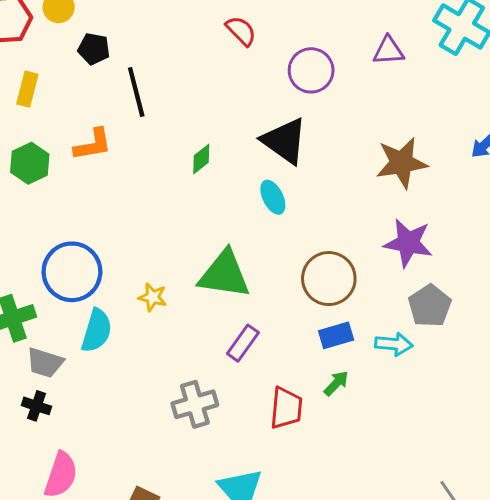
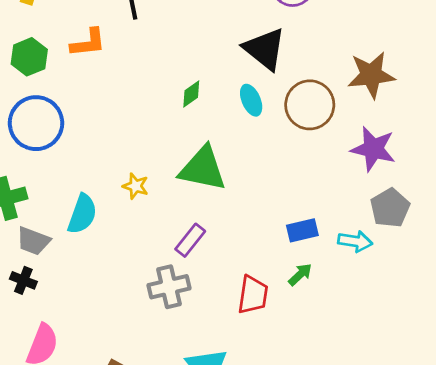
green diamond: (201, 159) -> (191, 94), moved
blue circle: (72, 272) -> (36, 123), moved
brown circle: (329, 279) -> (310, 105), moved
purple rectangle: (243, 343) -> (190, 240), moved

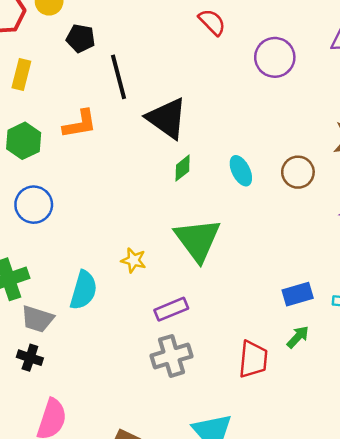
black triangle: (265, 49) -> (167, 118), moved
brown circle: (310, 105) -> (298, 172), size x0.7
blue circle: (36, 123) -> (34, 205), size x0.7
green triangle: (203, 169) -> (198, 240), turned 45
purple rectangle: (190, 240) -> (171, 309), moved, turned 32

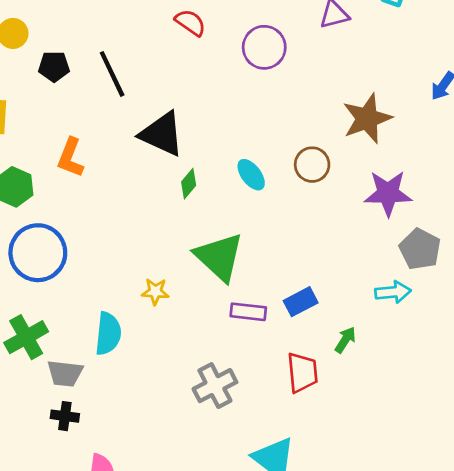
black line: (119, 77) -> (112, 74), moved
orange L-shape: (80, 124) -> (70, 158), turned 132
blue circle: (34, 205) -> (38, 253), size x1.4
blue rectangle: (298, 294) -> (301, 302), moved
purple rectangle: (171, 309) -> (248, 312), moved, turned 40

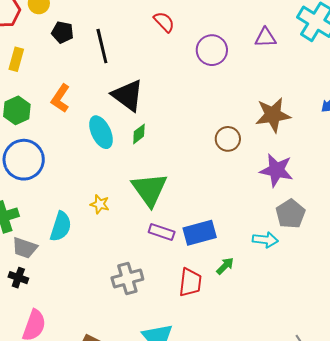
cyan ellipse: (251, 175) -> (101, 132), moved, size x1.4
blue rectangle: (301, 302) -> (200, 233), size x1.4

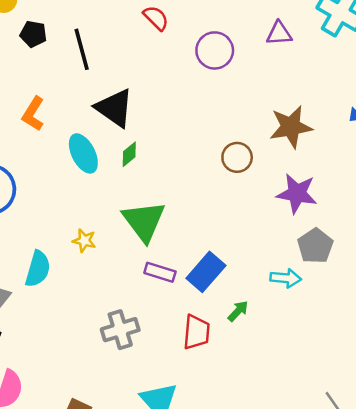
blue rectangle: (200, 233) -> (206, 272), turned -32

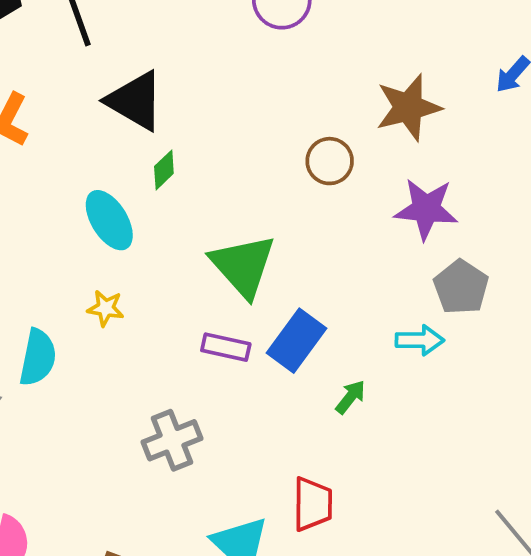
cyan ellipse: (83, 153) -> (109, 220), moved
green triangle: (144, 221) -> (243, 266), moved
red trapezoid: (196, 332) -> (313, 504), moved

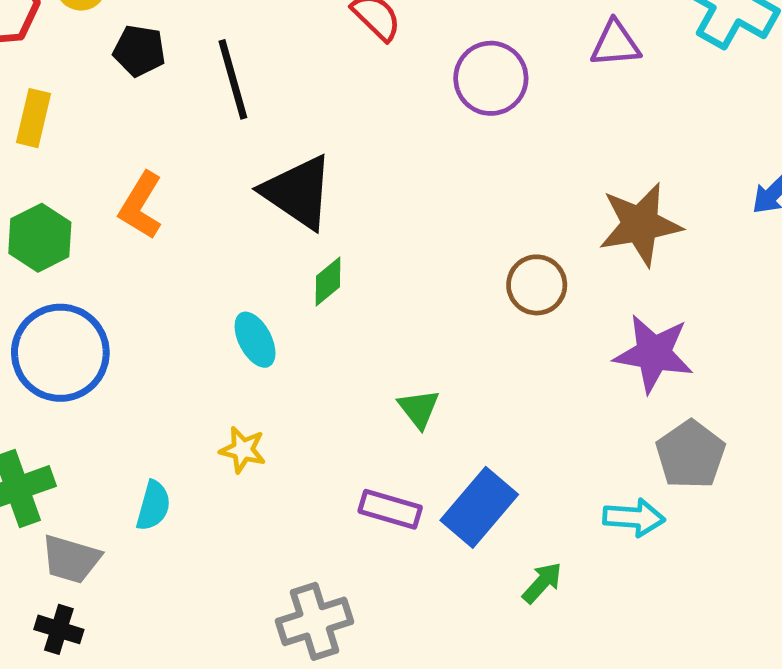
cyan ellipse: (109, 220) -> (255, 340), size x0.7
green triangle: (243, 266) -> (419, 409), size x0.5
cyan semicircle: (38, 357) -> (153, 506), size x0.7

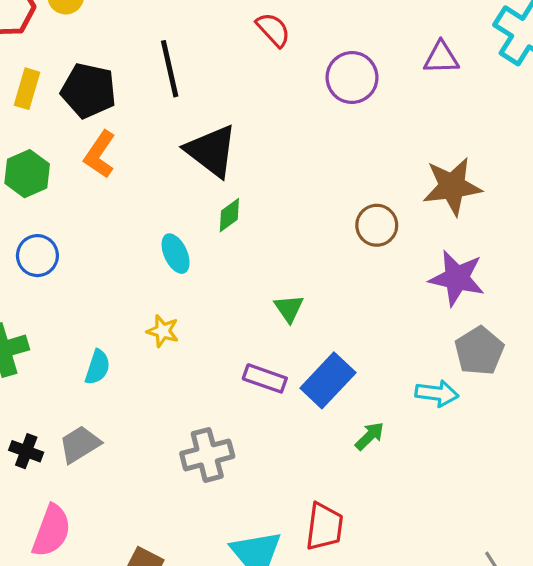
black pentagon: (139, 51) -> (89, 91), moved, size x1.5
blue circle: (60, 353) -> (37, 256), size x0.6
gray trapezoid: (71, 559) -> (80, 444), moved, turned 129

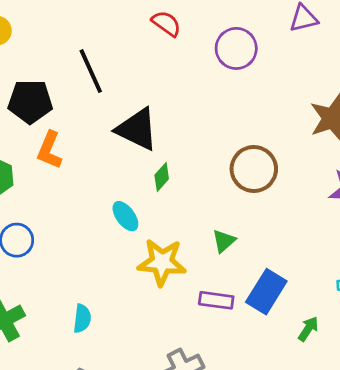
brown circle: (377, 225) -> (254, 169), moved, size x1.4
green triangle: (289, 308) -> (224, 241), turned 35
yellow star: (163, 331) -> (162, 262), moved, size x1.8

